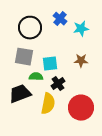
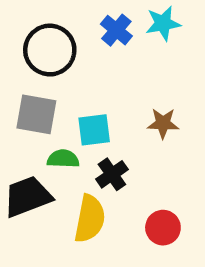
cyan star: (81, 29) -> (163, 23), moved
red circle: (81, 108) -> (163, 228), size x0.6

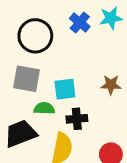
black cross: (112, 174) -> (77, 119), turned 30

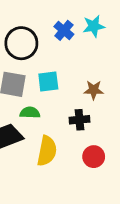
cyan square: (65, 89) -> (48, 81), moved
black cross: (77, 119) -> (79, 120), moved

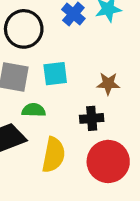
red circle: (94, 157) -> (108, 161), size x1.6

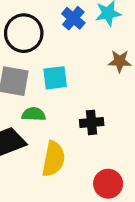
brown star: (108, 84) -> (120, 61), moved
red circle: (108, 161) -> (108, 184), moved, size x0.7

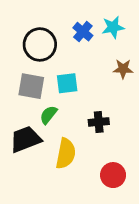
green semicircle: (34, 114) -> (48, 115), turned -54

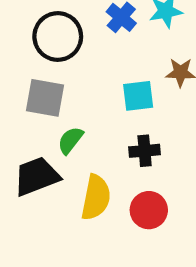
cyan square: (67, 83) -> (138, 96), moved
red circle: (113, 175) -> (149, 210), moved

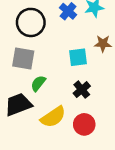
black cross: (145, 151) -> (82, 90), turned -35
yellow semicircle: (96, 197) -> (53, 117), turned 45

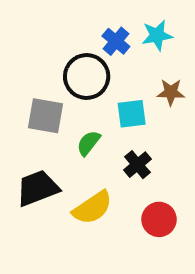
black circle: (31, 22) -> (87, 77), moved
green semicircle: (38, 83) -> (89, 143), moved
red circle: (84, 124) -> (159, 219), moved

